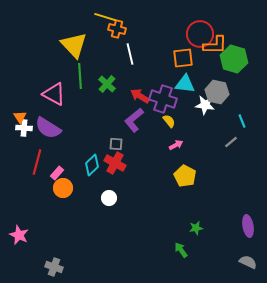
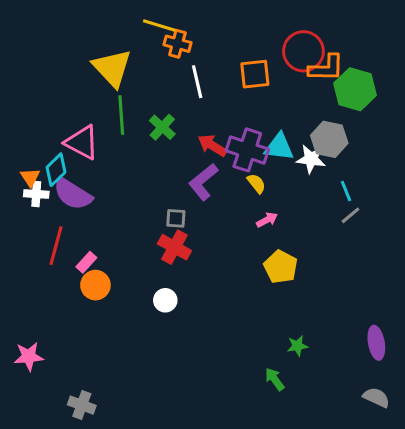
orange square: (183, 58) -> (255, 74), moved
cyan triangle: (185, 84) -> (279, 147), moved
cyan line: (242, 121) -> (346, 191), moved
cyan diamond: (92, 165) -> (56, 170), moved
pink star: (19, 235) -> (29, 356), turned -30

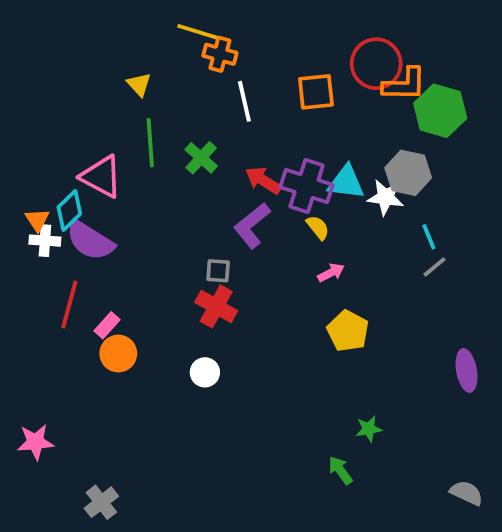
yellow triangle: (112, 68) -> (139, 84), size x0.5
purple ellipse: (376, 343) -> (467, 370), moved
gray cross: (82, 405) -> (101, 502), turned 32

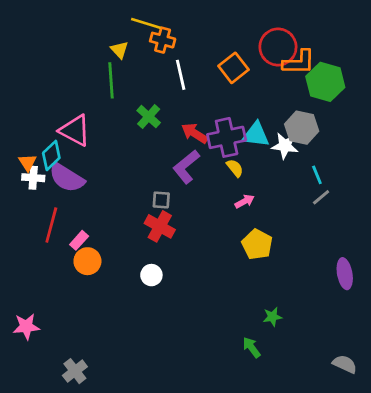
yellow triangle: (139, 84) -> (119, 50), moved
orange square: (316, 92) -> (233, 68), turned -32
green line: (150, 143) -> (111, 80), moved
purple cross: (307, 186) -> (227, 137), turned -30

